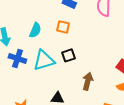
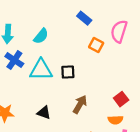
orange square: (63, 27) -> (96, 45), moved

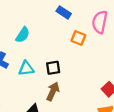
cyan triangle: (41, 70) -> (26, 68), size x0.7
brown arrow: (80, 104) -> (53, 91), moved

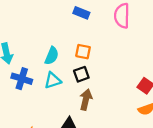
cyan semicircle: (23, 35) -> (52, 56), moved
orange square: (78, 38) -> (83, 52), moved

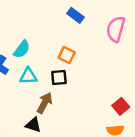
cyan semicircle: (52, 56) -> (22, 49), moved
brown arrow: (86, 100) -> (45, 103), moved

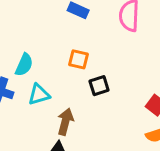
black square: (59, 77) -> (99, 86), moved

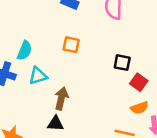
black square: (99, 86) -> (122, 63), moved, turned 30

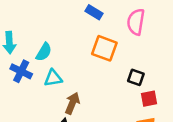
orange square: (71, 45) -> (104, 48), moved, size x1.5
red square: (139, 82) -> (149, 99), turned 35

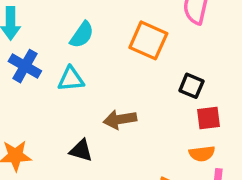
cyan semicircle: (44, 52) -> (82, 35), moved
brown arrow: (72, 103) -> (120, 119), moved, turned -125

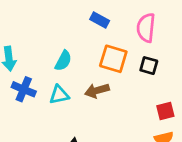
black square: (191, 86) -> (149, 66), moved
brown arrow: (120, 119) -> (97, 91), moved

